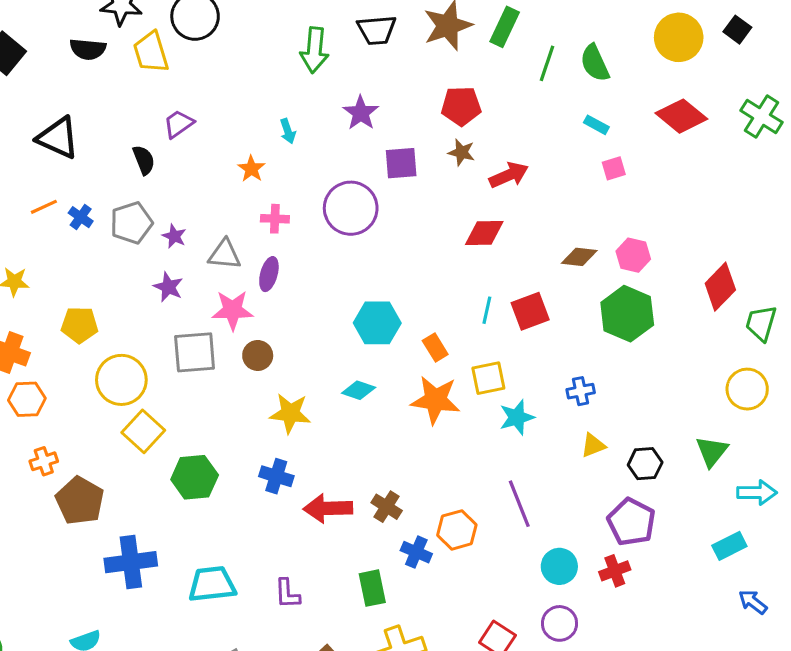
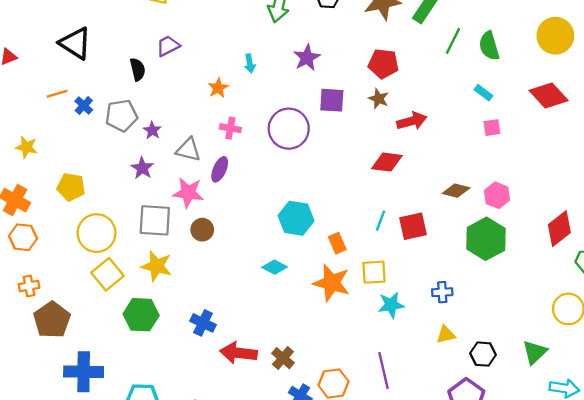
yellow star: (290, 413) -> (157, 266), moved

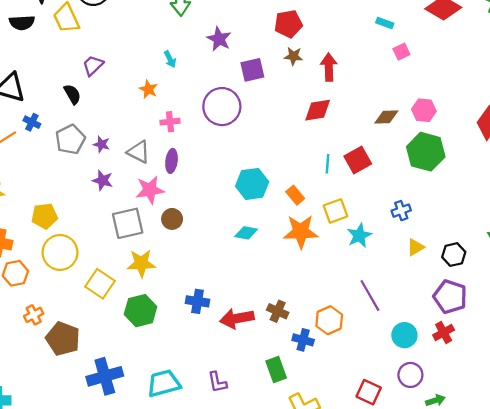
blue cross: (84, 106) -> (32, 122), moved
red arrow: (412, 121) -> (329, 67), turned -60
gray triangle: (188, 150) -> (139, 152), turned 30
yellow circle: (97, 233) -> (60, 252), moved

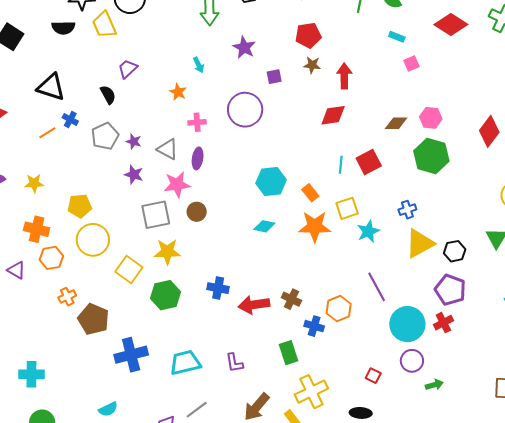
purple square: (252, 70) -> (274, 77), size x0.7
yellow triangle: (416, 247) -> (420, 244), size x1.8
cyan circle: (404, 335) -> (407, 324), size x1.5
red square: (369, 392) -> (373, 376), size x0.7

